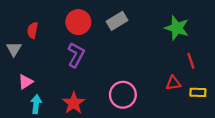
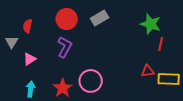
red line: (191, 61) -> (161, 44), moved, turned 32
pink triangle: (26, 82) -> (30, 59), moved
yellow rectangle: (198, 92) -> (169, 79), size x1.5
pink circle: (123, 95) -> (91, 81), moved

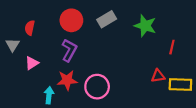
green star: (151, 24) -> (145, 26), moved
red star: (63, 88) -> (67, 80), moved, turned 30
cyan arrow: (31, 89) -> (49, 95), moved

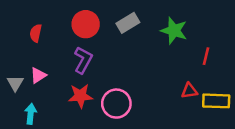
gray triangle: (13, 45) -> (15, 83), moved
cyan arrow: (49, 95) -> (31, 114), moved

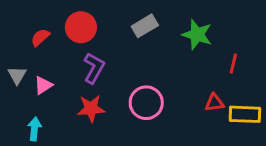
red circle: (86, 24) -> (81, 27), moved
red semicircle: (36, 33) -> (40, 37), turned 36
gray triangle: (15, 83) -> (17, 75), moved
pink circle: (116, 104) -> (146, 103), moved

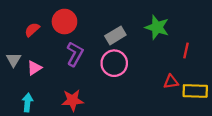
gray rectangle: (145, 26) -> (115, 35), moved
pink circle: (146, 103) -> (114, 63), moved
red star: (91, 109) -> (73, 100), moved

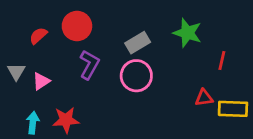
red star: (73, 100) -> (66, 120), moved

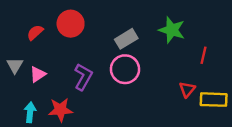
purple L-shape: (89, 65) -> (83, 77), moved
red triangle: (204, 98) -> (187, 89), turned -42

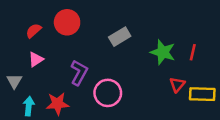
green star: (172, 30) -> (163, 52), moved
gray triangle: (15, 65) -> (14, 81), moved
pink circle: (125, 69) -> (108, 93), moved
pink triangle: (38, 74) -> (36, 59), moved

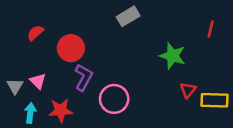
red circle: (67, 22) -> (71, 48), moved
gray rectangle: (120, 37) -> (128, 16), moved
red line: (193, 52) -> (211, 29), moved
pink triangle: (36, 59) -> (38, 81), moved, turned -42

